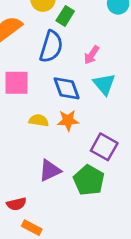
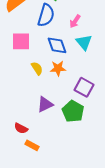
yellow semicircle: (39, 120) -> (37, 68), turned 48
red semicircle: (16, 204) -> (21, 128), turned 40

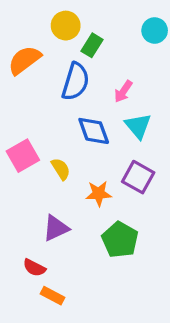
pink square: (21, 41) -> (23, 156), moved, turned -30
orange star: (58, 68) -> (99, 194), moved
purple square: (84, 87) -> (138, 177), moved
purple triangle: (45, 104) -> (56, 228), moved

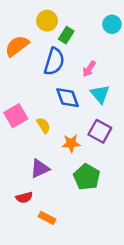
red semicircle: (34, 268) -> (24, 197), turned -42
orange rectangle: (52, 296) -> (47, 218), moved

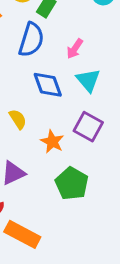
orange star: (71, 143) -> (52, 142), turned 30
orange rectangle: (47, 218) -> (22, 234), size x1.6

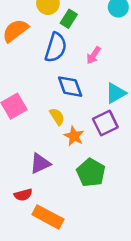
cyan triangle: (88, 80) -> (116, 93), moved, turned 40
yellow semicircle: (18, 119) -> (57, 117), moved
purple square: (88, 127) -> (105, 123), turned 35

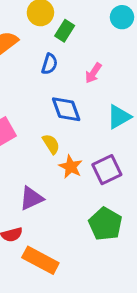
blue semicircle: (56, 47) -> (50, 64), size x0.6
purple square: (105, 123) -> (107, 170), moved
green pentagon: (91, 173) -> (105, 224), moved

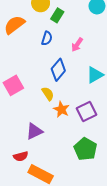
blue diamond: (66, 109) -> (58, 70), turned 60

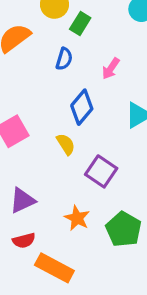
orange star: (61, 109) -> (77, 218), moved
purple square: (87, 111) -> (101, 171), moved, turned -30
purple triangle: (34, 131) -> (22, 200), moved

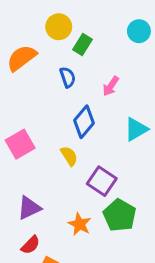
blue semicircle: (64, 59) -> (68, 77), turned -36
green pentagon: (124, 229) -> (120, 215), moved
red semicircle: (24, 241) -> (31, 245), turned -30

